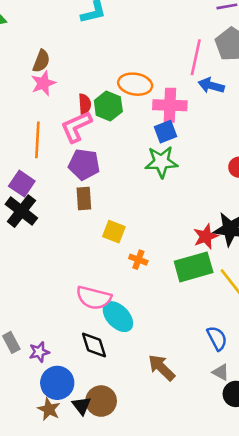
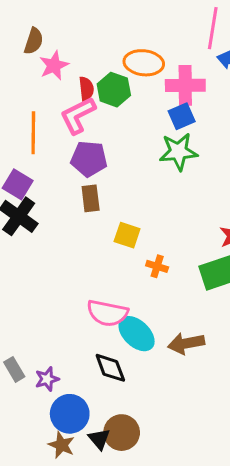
pink star: (43, 83) -> (54, 65), moved
brown arrow: (162, 368) -> (186, 343), moved, turned -52

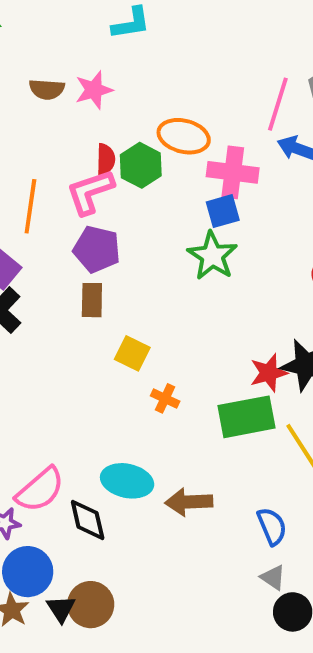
brown semicircle: (34, 41) -> (47, 89), turned 68
pink star: (54, 65) -> (94, 90), moved
green star: (178, 152) -> (212, 256), turned 30
pink semicircle: (107, 313) -> (40, 490), moved, turned -60
cyan ellipse: (137, 334) -> (127, 481), turned -39

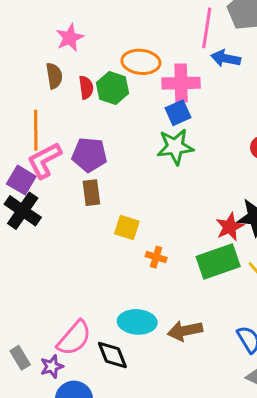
brown semicircle: (47, 89) -> (54, 76), moved, turned -95
pink L-shape: (90, 192) -> (44, 160), moved
green star: (212, 256) -> (175, 147), turned -30

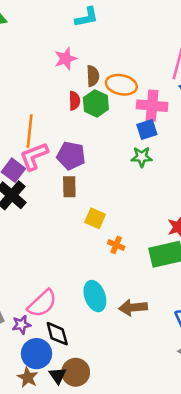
brown semicircle: (54, 76) -> (93, 76), moved
green star: (175, 147) -> (142, 157), size x0.7
cyan ellipse: (137, 322) -> (95, 296), turned 60
black diamond: (112, 355) -> (57, 334), moved

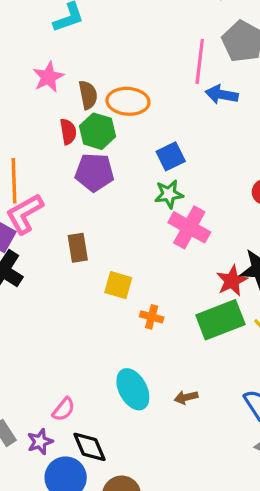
pink cross: (152, 106) -> (189, 227), moved, turned 32
purple pentagon: (71, 156) -> (94, 172), moved
pink semicircle: (42, 303) -> (64, 409), size x0.6
brown arrow: (133, 307) -> (186, 397), size x0.6

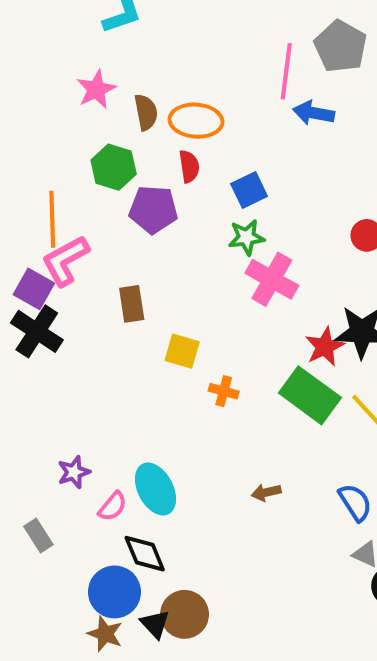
green hexagon: (97, 131) -> (114, 167), moved
red semicircle: (68, 132) -> (189, 166), moved
green rectangle: (220, 320) -> (310, 395), turned 57
cyan ellipse: (133, 389) -> (155, 489), moved
purple star: (40, 442) -> (74, 472), moved

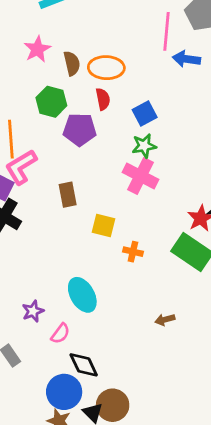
pink cross: (272, 279) -> (140, 176), moved
cyan ellipse: (155, 489) -> (82, 295), moved

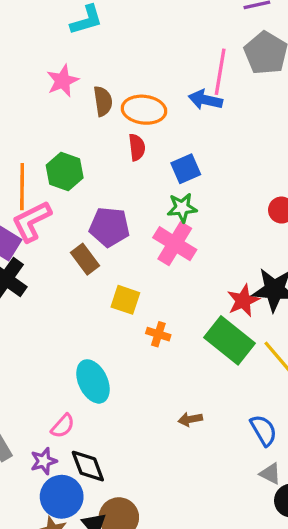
blue arrow: (186, 59) -> (206, 100), moved
green hexagon: (51, 102) -> (65, 172), moved
purple pentagon: (80, 129) -> (109, 227), moved
brown rectangle: (68, 195) -> (85, 259), turned -30
purple star: (33, 311) -> (44, 461), moved

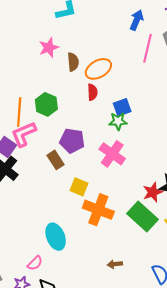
blue arrow: (206, 100) -> (137, 20), moved, turned 96
orange ellipse: (144, 110) -> (98, 69), turned -40
green star: (182, 208) -> (118, 121), moved
orange cross: (158, 334) -> (98, 210), size x2.0

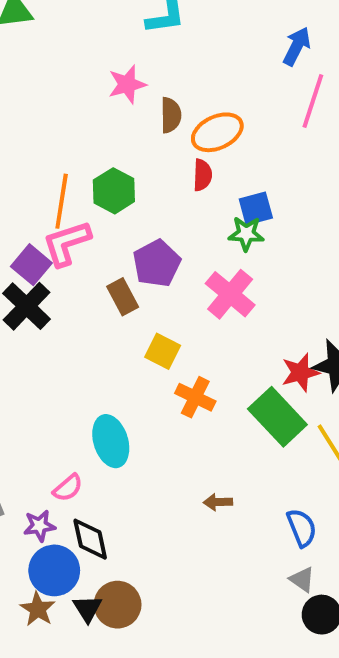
purple pentagon: (72, 141) -> (157, 263), turned 30
orange cross: (98, 210) -> (195, 397), size x0.7

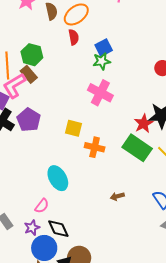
purple pentagon: (157, 263) -> (29, 120), moved
brown rectangle: (123, 297) -> (29, 74), moved

